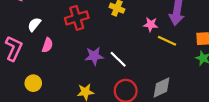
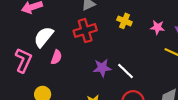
white semicircle: (34, 24) -> (44, 37), size x1.5
pink star: (151, 24) -> (157, 27), moved

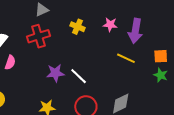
pink star: (157, 27) -> (110, 25), moved

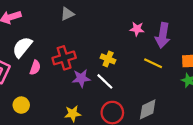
yellow cross: (78, 27) -> (108, 59), moved
red cross: (39, 36) -> (64, 58), moved

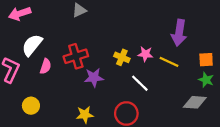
pink star: (137, 29) -> (145, 54), moved
white line: (105, 81) -> (140, 83), moved
gray diamond: (148, 109) -> (195, 102), moved, turned 30

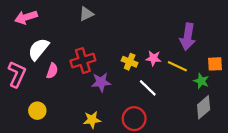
green star: (206, 80) -> (201, 81), moved
gray diamond: (195, 102) -> (204, 107), turned -45

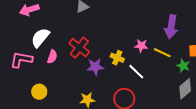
red cross: (83, 61) -> (79, 48), turned -35
yellow cross: (130, 62) -> (117, 58), moved
pink L-shape: (17, 74) -> (21, 60), turned -105

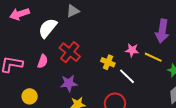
white semicircle: (40, 38) -> (48, 28), moved
purple star: (95, 67) -> (69, 83), moved

